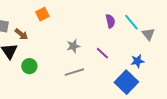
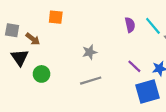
orange square: (42, 14) -> (56, 17), turned 32
purple line: (102, 53) -> (134, 66), moved
blue square: (126, 82) -> (147, 91), turned 30

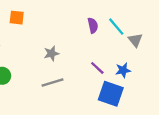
blue square: (147, 91) -> (111, 94), turned 35

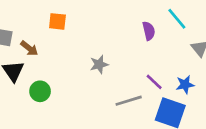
cyan line: (116, 27) -> (177, 19), moved
gray line: (53, 83) -> (129, 101), moved

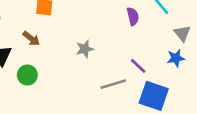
brown arrow: (29, 48) -> (31, 39), moved
blue star: (185, 85) -> (176, 58), moved

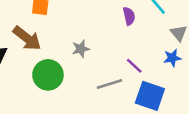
brown arrow: (31, 39) -> (27, 38), size x1.6
green circle: (27, 75) -> (48, 75), moved, size x1.5

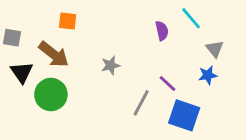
green circle: (48, 75) -> (51, 95), moved
gray line: (109, 84) -> (141, 103), turned -45

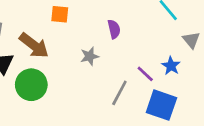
orange square: (68, 21) -> (60, 14), moved
purple semicircle: (162, 31) -> (114, 29), moved
blue star: (208, 75) -> (171, 66), moved, turned -30

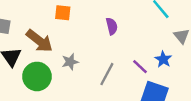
gray star: (90, 56) -> (70, 62), moved
gray line: (119, 93) -> (107, 74), moved

